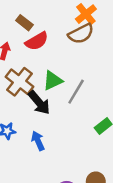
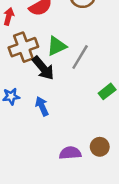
brown cross: (19, 82) -> (23, 47), turned 32

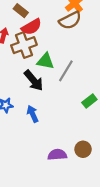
green triangle: (57, 46) -> (45, 61), turned 36
brown cross: (23, 47) -> (24, 45), moved

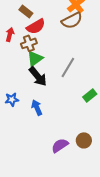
brown cross: (24, 45) -> (29, 43), size x0.7
green triangle: (45, 61) -> (35, 58), moved, turned -48
purple semicircle: (57, 155) -> (60, 145), turned -30

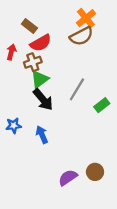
green rectangle: (90, 95) -> (102, 105), moved

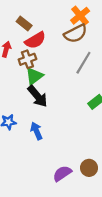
gray line: (77, 89) -> (83, 63), moved

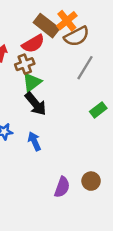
orange cross: (80, 16) -> (67, 21), moved
brown rectangle: (24, 23) -> (46, 26), moved, size x1.5
purple semicircle: (62, 173) -> (62, 187), turned 144

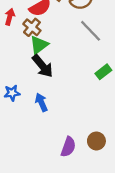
brown cross: (25, 64) -> (32, 27), turned -30
gray line: (85, 68) -> (91, 31), turned -75

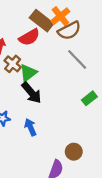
brown cross: (32, 27) -> (13, 64), moved
brown circle: (96, 141) -> (74, 152), moved

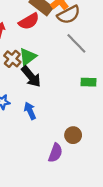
brown cross: (13, 64) -> (12, 59), moved
green rectangle: (89, 98) -> (89, 82), turned 40

